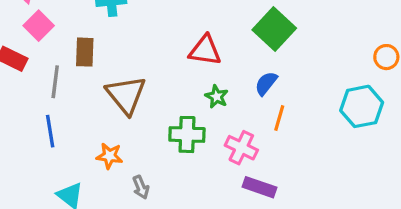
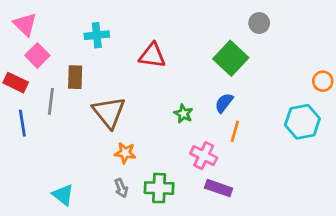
red triangle: (205, 50) -> (152, 55), moved
blue line: (50, 131) -> (22, 123), moved
green cross: (187, 134) -> (159, 188), moved
orange star: (110, 156) -> (125, 153), moved

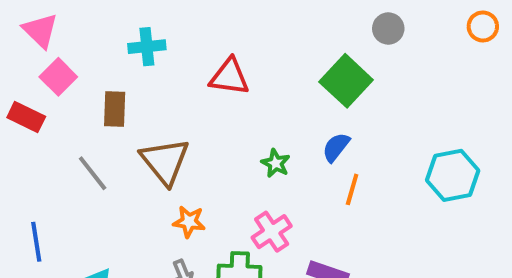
orange circle: (323, 81) -> (483, 26), moved
gray line: (51, 101) -> (93, 173), moved, turned -45
blue line: (22, 123) -> (36, 242), moved
pink cross: (204, 156) -> (272, 232), moved, turned 30

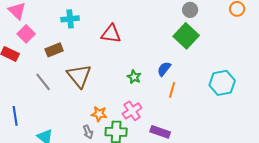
green square: (346, 81) -> (186, 36), moved
brown rectangle: (115, 109) -> (54, 50), turned 66
orange star: (189, 222) -> (99, 114), moved

